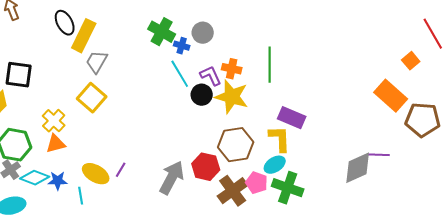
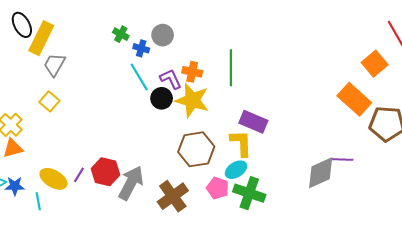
green cross: (162, 32) -> (121, 34), size x0.6
orange square: (411, 61) -> (375, 64), size x1.4
yellow square: (92, 98) -> (49, 101), size x0.7
red hexagon: (206, 167) -> (105, 172), moved
brown cross: (233, 191) -> (173, 196), moved

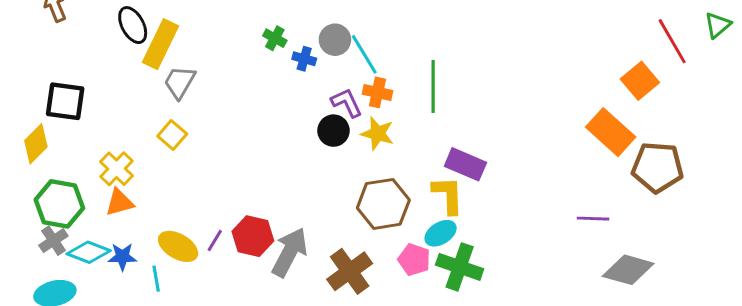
cyan line: (139, 77) -> (364, 54), moved
yellow star: (192, 100) -> (377, 134), size x0.7
gray diamond: (321, 173) -> (628, 270), moved, turned 40

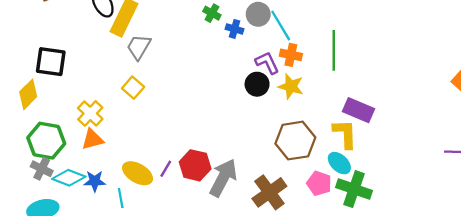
cyan ellipse: (441, 233) -> (339, 163), turned 75
gray cross: (53, 241) -> (42, 169), turned -30

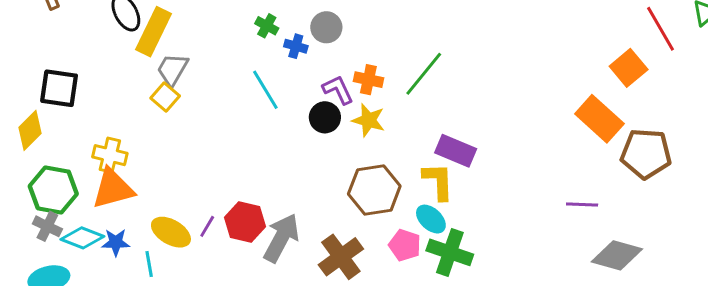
cyan line: (281, 26) -> (265, 90), moved
green line: (334, 50) -> (424, 74), turned 39
yellow square: (133, 88) -> (165, 97), moved
yellow cross: (90, 113) -> (110, 155), turned -30
orange triangle: (92, 139) -> (113, 189), size x1.5

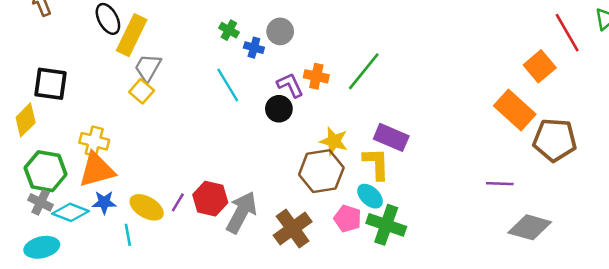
yellow star: (368, 120) -> (334, 141), moved
blue star: (116, 242) -> (104, 202), moved

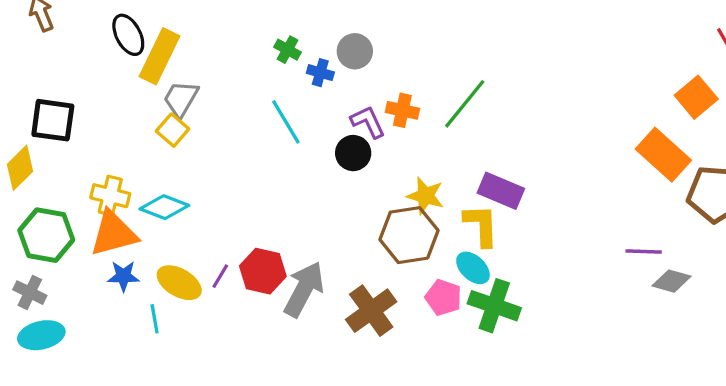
gray cross: (41, 202) -> (30, 293), moved
cyan diamond: (70, 212) -> (164, 207), moved
gray diamond: (530, 227) -> (672, 281), moved, size x0.7

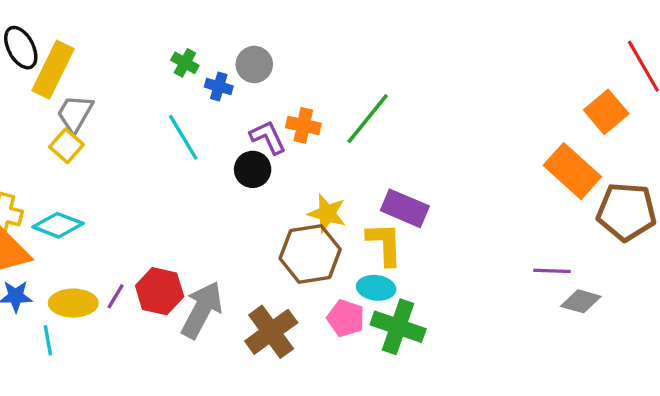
cyan ellipse: (473, 268) -> (376, 288), turned -36
yellow ellipse: (179, 283) -> (73, 303), turned -30

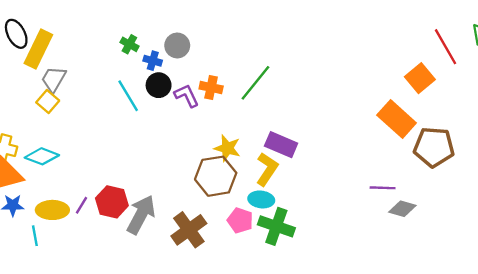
black circle: (253, 169) -> (159, 85), moved
yellow L-shape: (385, 244) -> (267, 169), turned 36

